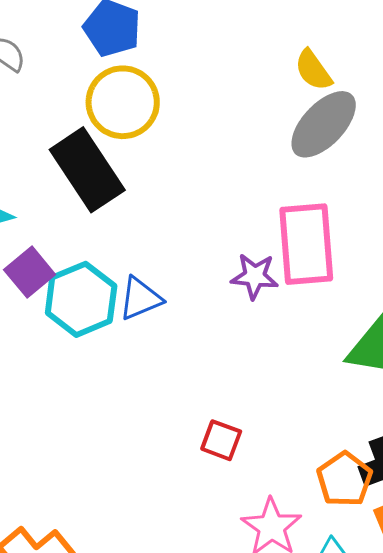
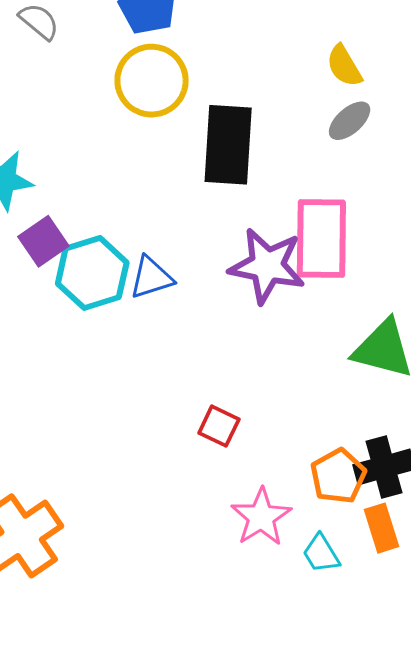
gray ellipse: (324, 124) -> (350, 121), size x0.6
black rectangle: (87, 170) -> (228, 145), moved, turned 32
purple star: (255, 276) -> (267, 266), size x1.6

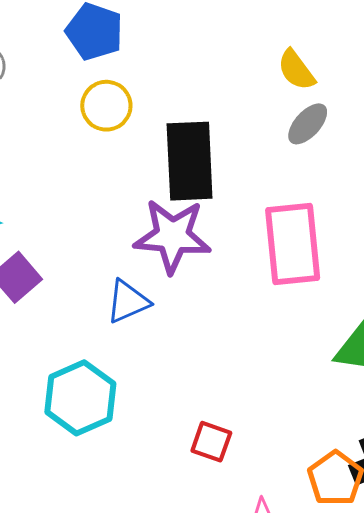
yellow circle: (152, 81) -> (106, 106), size x0.7
purple star: (267, 266) -> (172, 236), moved
cyan hexagon: (92, 273) -> (80, 398), moved

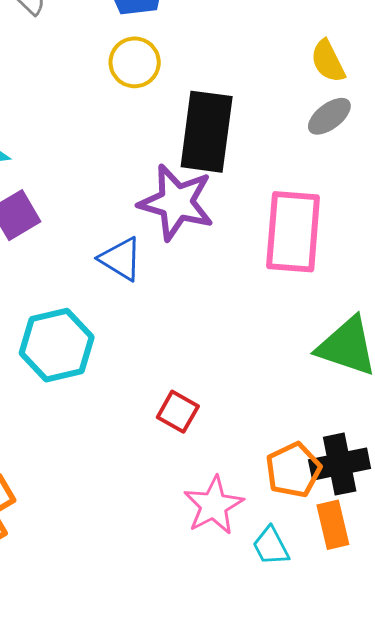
blue triangle: (128, 302) -> (121, 259), turned 45

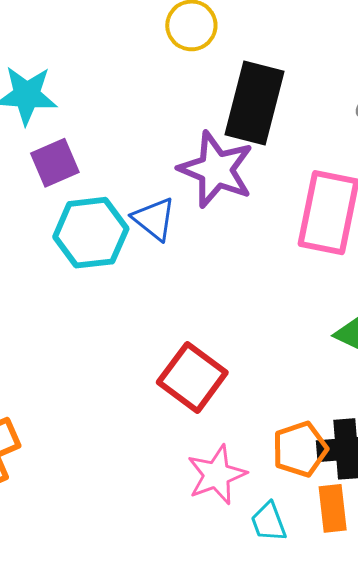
cyan hexagon: (57, 345) -> (91, 233), moved
red square: (178, 412) -> (192, 377), size x1.6

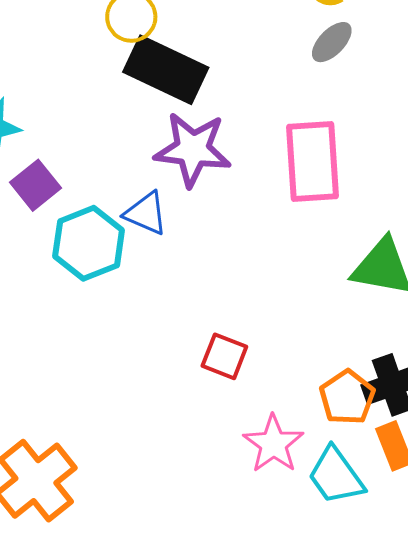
black rectangle: (254, 103) -> (166, 70), moved, turned -64
red square: (192, 377) -> (224, 356), size x0.7
cyan trapezoid: (269, 522) -> (336, 476), size x1.5

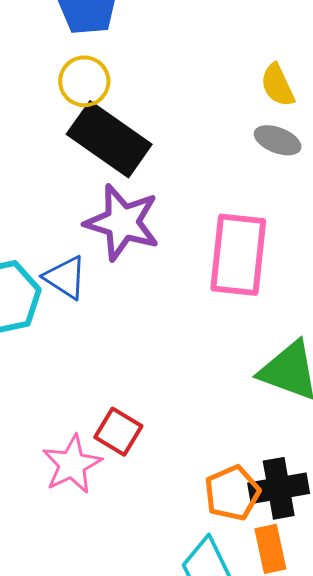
gray ellipse: (332, 42) -> (278, 140), turned 57
pink star: (273, 444) -> (72, 464), moved

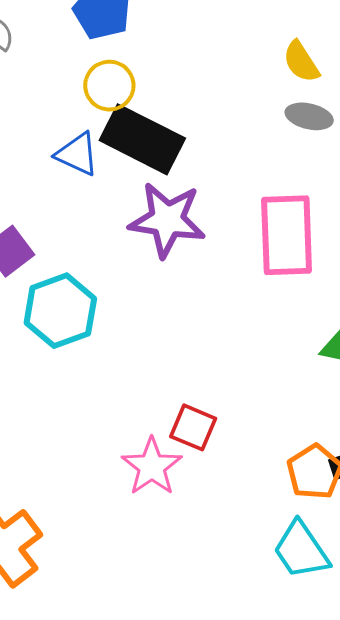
blue triangle: (65, 277) -> (77, 154), moved

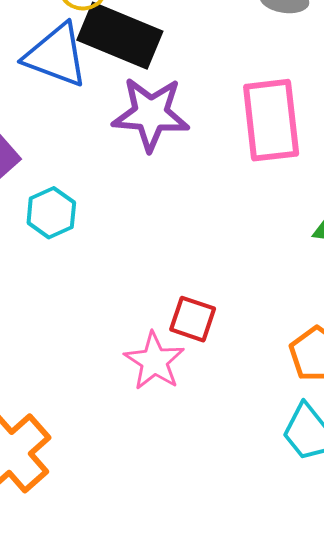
blue triangle: (77, 154) -> (56, 55), size x1.5
cyan hexagon: (60, 311) -> (51, 213), size x0.7

